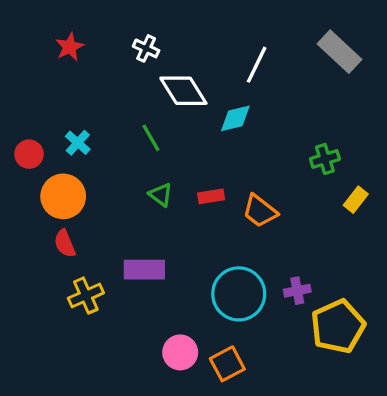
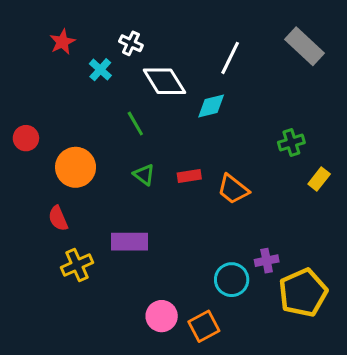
cyan cross: (78, 143) -> (100, 70), moved
orange circle: (63, 196) -> (76, 167), moved
cyan circle: (239, 294) -> (232, 280), moved, size x0.7

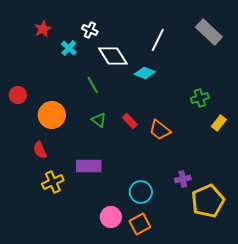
cyan diamond: (211, 106) -> (145, 73), turned 35
red rectangle: (189, 176) -> (130, 121), turned 56
cyan circle: (232, 280) -> (141, 192), moved

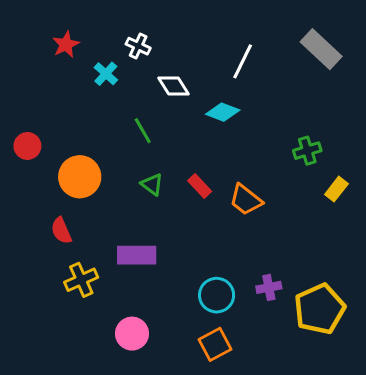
white diamond: (113, 56) -> (173, 86), size x0.7
purple cross: (183, 179) -> (269, 287), moved
pink circle: (111, 217) -> (132, 334), moved

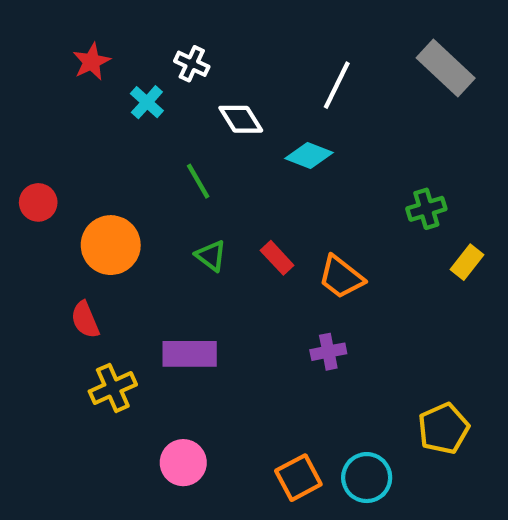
purple cross: (269, 287) -> (328, 352), moved
cyan circle: (217, 295) -> (367, 478), moved
yellow pentagon: (320, 309) -> (443, 429), size x0.7

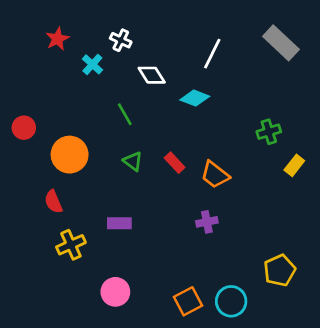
purple rectangle: (190, 354) -> (119, 223), size x0.7

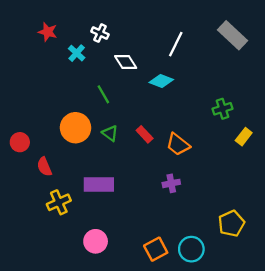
red star: (57, 39) -> (48, 32), turned -30
red circle: (24, 128) -> (20, 142), moved
orange circle: (70, 155) -> (75, 128), moved
purple rectangle: (119, 223) -> (99, 185), size x1.5

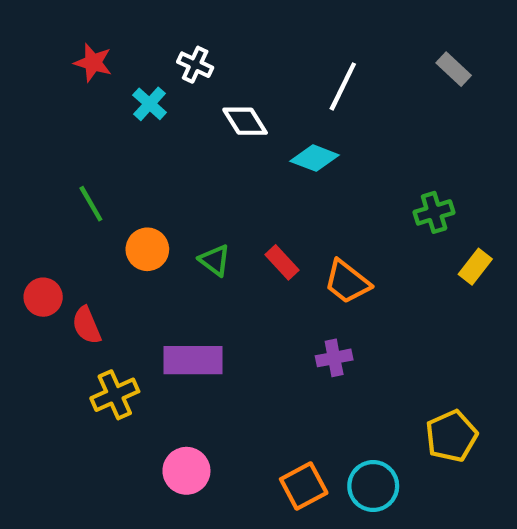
gray rectangle: (233, 35) -> (454, 69), size x0.6
green line: (103, 94) -> (91, 204), moved
orange circle: (75, 128) -> (147, 249), size x0.7
red circle: (20, 142) -> (43, 297), moved

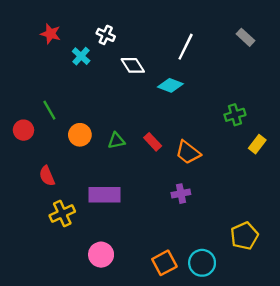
green triangle: (215, 260) -> (116, 141), turned -48
red circle: (43, 297) -> (23, 130), moved

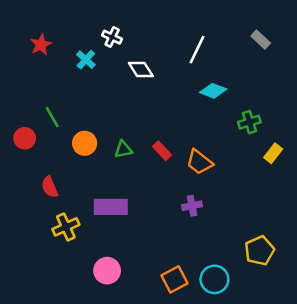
red star: (51, 34) -> (41, 45), moved, turned 30
cyan diamond: (170, 85) -> (213, 91), moved

